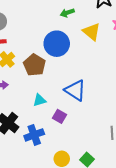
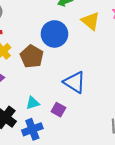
cyan triangle: (39, 100) -> (33, 103), moved

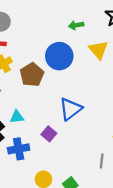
blue triangle: (75, 82) -> (71, 109), turned 40
cyan triangle: (33, 103) -> (17, 117), moved

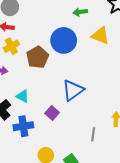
yellow triangle: (98, 50) -> (100, 36), turned -30
cyan triangle: (17, 117) -> (23, 96), turned 32
gray line: (102, 161) -> (93, 134), moved

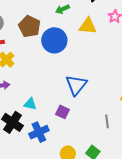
brown pentagon: (38, 57) -> (29, 26), moved

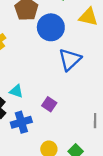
blue triangle: (76, 85) -> (70, 60), moved

